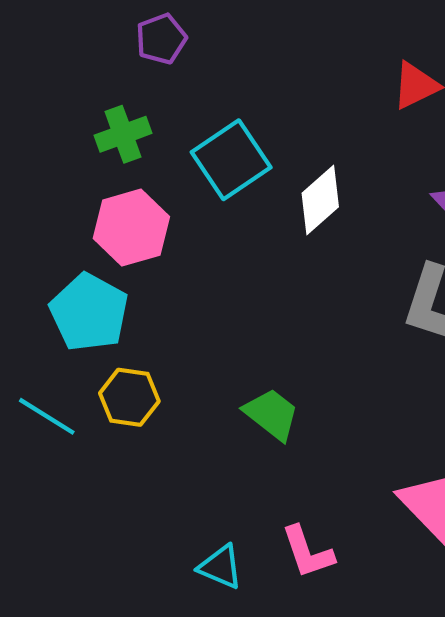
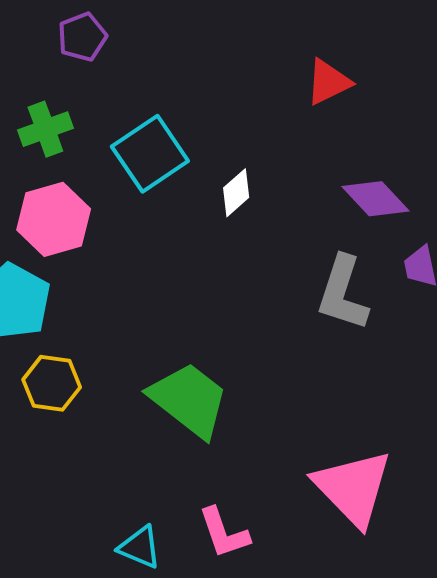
white diamond: (320, 200) -> (236, 193), size x0.7
green trapezoid: (271, 414) -> (189, 400), size x1.5

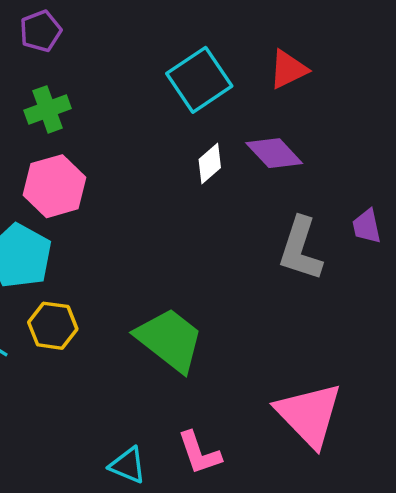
purple pentagon: (82, 37) -> (41, 31), moved
cyan square: (150, 154) -> (199, 80), moved
purple diamond: (375, 199) -> (274, 153), moved

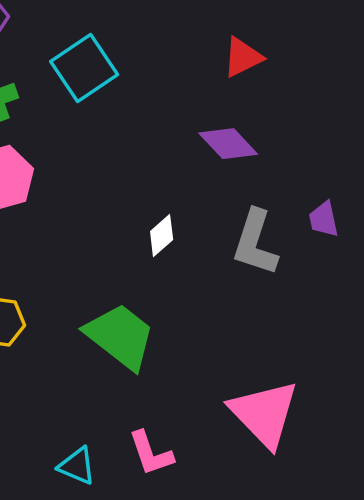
cyan square: (199, 80) -> (84, 68), moved
white diamond: (210, 164) -> (162, 235), moved

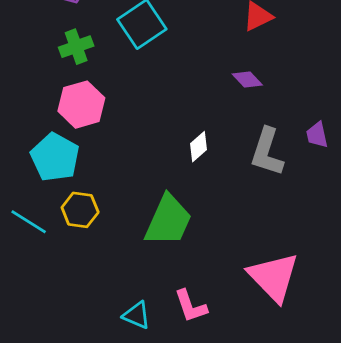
purple diamond: (228, 144) -> (247, 80), size x0.7
green trapezoid: (120, 336) -> (168, 220), turned 76

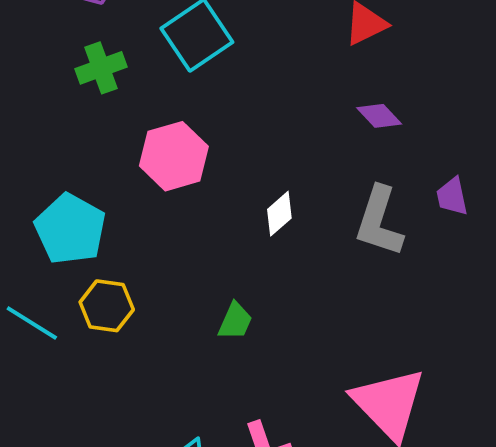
purple diamond: (247, 80) -> (379, 116), moved
pink hexagon: (81, 105) -> (174, 156), moved
green trapezoid: (168, 220) -> (235, 321), size x0.5

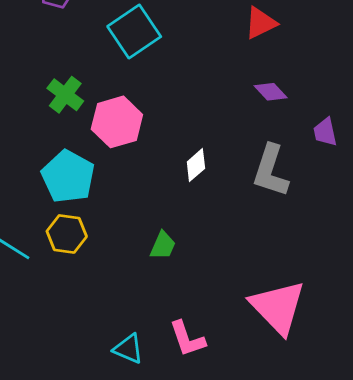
green cross: (101, 68) -> (65, 95), moved, turned -33
purple trapezoid: (452, 196) -> (325, 132), moved
cyan pentagon: (70, 229) -> (68, 177), moved

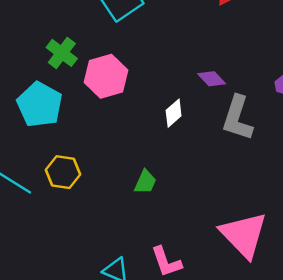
purple diamond: (271, 92) -> (212, 79), moved
cyan pentagon: (68, 177) -> (40, 105), moved

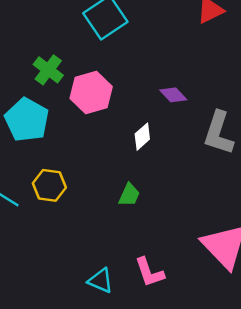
purple diamond: (212, 79) -> (173, 95), moved
white diamond: (174, 113) -> (142, 137), moved

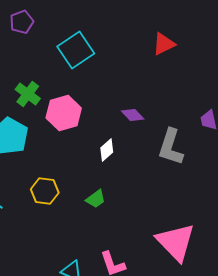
yellow hexagon: (49, 185) -> (45, 191), moved
green trapezoid: (129, 195) -> (96, 199), turned 30

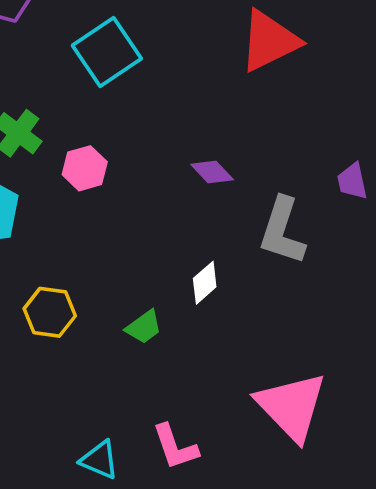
red triangle: (164, 44) -> (269, 41), size x1.5
pink hexagon: (64, 113) -> (85, 168), size x0.7
white diamond: (107, 150) -> (205, 283), moved

